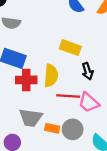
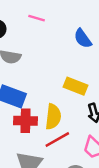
red line: (68, 96) -> (57, 140), moved, turned -35

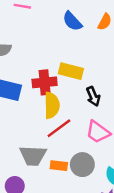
red cross: (26, 121) -> (45, 82), moved

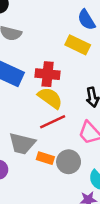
yellow rectangle: (71, 71) -> (78, 45), moved
yellow semicircle: (52, 105) -> (50, 98), turned -65

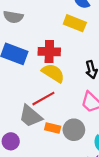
red line: (53, 122) -> (43, 99), moved
gray trapezoid: (22, 143) -> (31, 116), turned 30

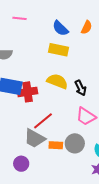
red cross: (49, 52) -> (28, 92), moved
yellow semicircle: (53, 73) -> (57, 81), moved

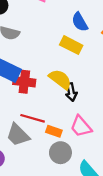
black arrow: (81, 88) -> (71, 92), moved
red line: (43, 121) -> (33, 118), turned 40
orange rectangle: (56, 145) -> (54, 131), moved

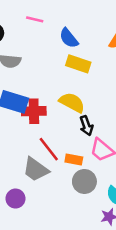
blue semicircle: (80, 22) -> (69, 38), moved
black arrow: (71, 92) -> (86, 126), moved
red line: (33, 118) -> (49, 149), turned 45

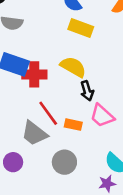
gray circle: (84, 181) -> (64, 162), moved

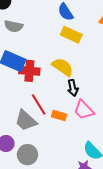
gray circle: (64, 162) -> (27, 155), moved

